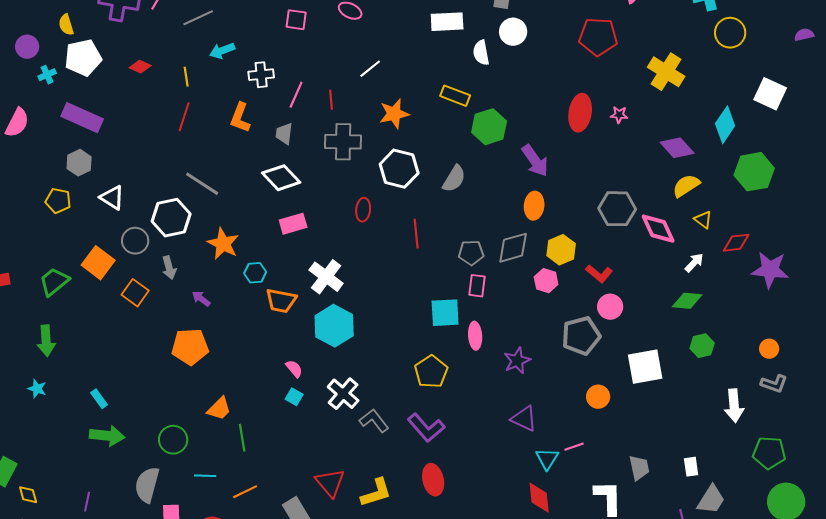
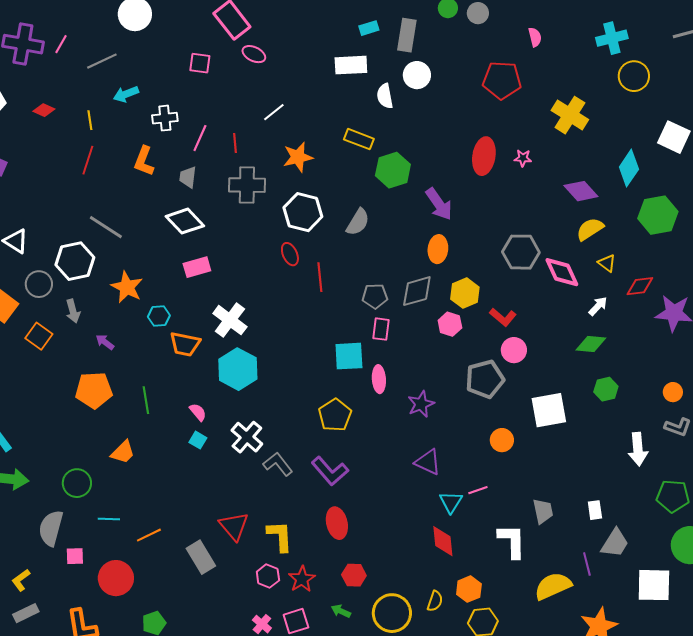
red ellipse: (363, 210) -> (290, 254), moved, turned -30
green line: (242, 438) -> (146, 400), moved
yellow L-shape: (376, 493) -> (280, 536), turned -76

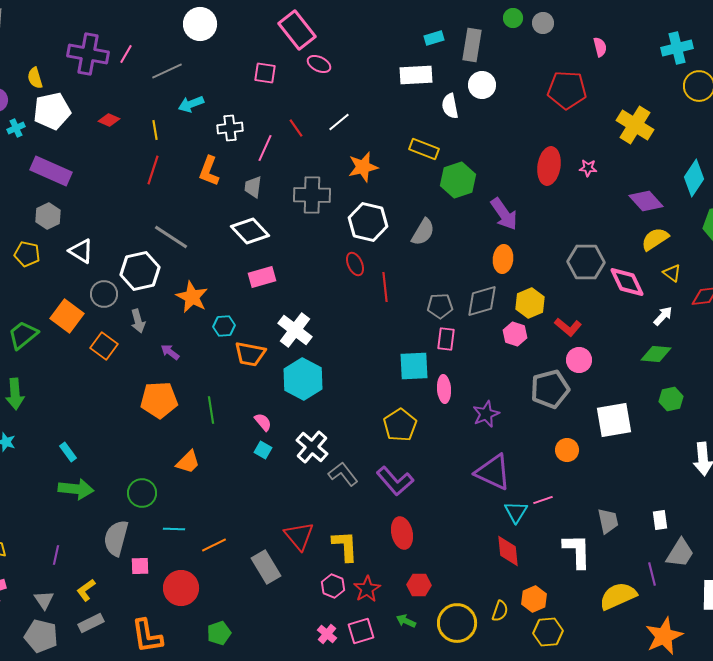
red line: (235, 143) -> (296, 128), moved, turned -30
purple triangle: (428, 462) -> (493, 472), size x1.4

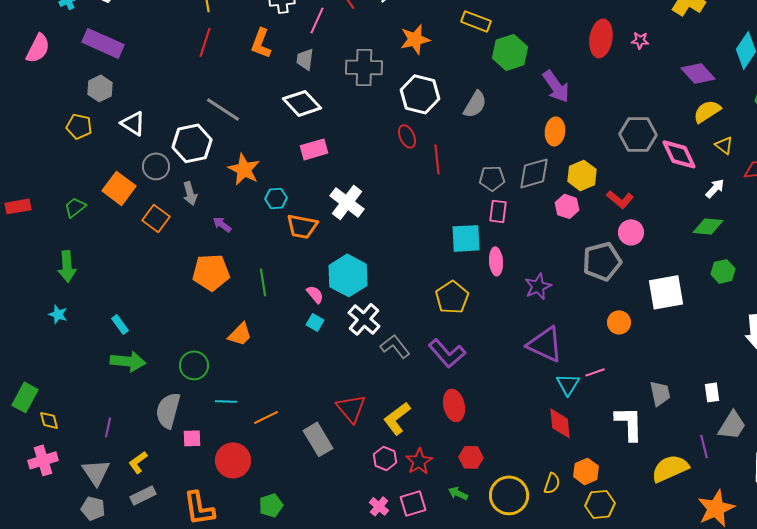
green trapezoid: (23, 335) -> (75, 207), size x0.7
cyan hexagon: (303, 379) -> (348, 275), moved
yellow L-shape: (345, 546) -> (397, 418), turned -124
gray triangle: (44, 600) -> (96, 472), size x1.4
gray pentagon: (41, 636) -> (93, 508), size x0.7

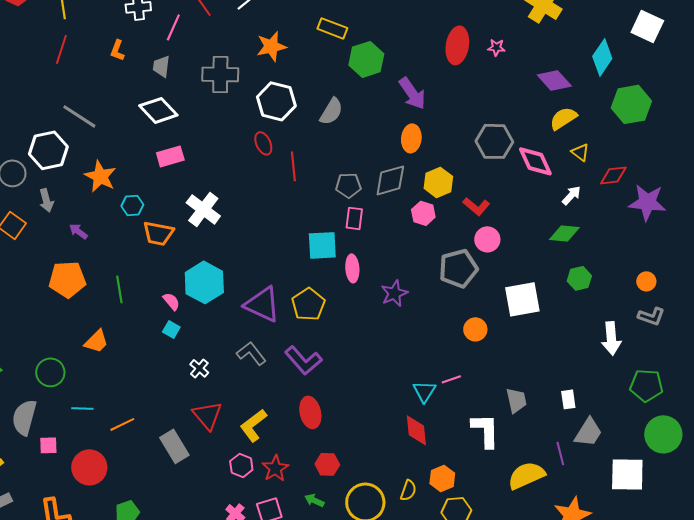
orange L-shape: (261, 43) -> (117, 50), size x0.7
white cross: (364, 319) -> (199, 368), moved, size x0.6
purple triangle: (545, 344) -> (262, 304), moved

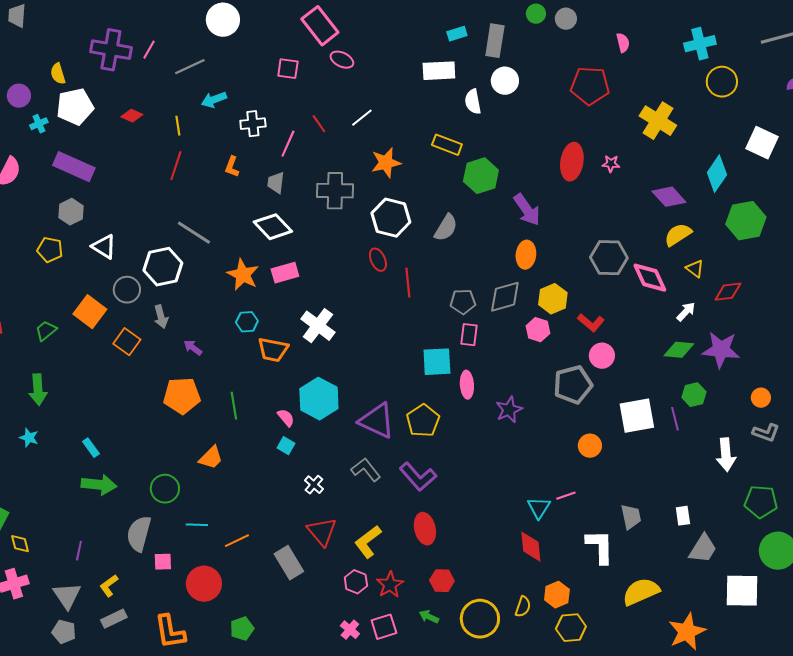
orange star: (100, 176) -> (243, 275), moved
purple star: (647, 202) -> (721, 350), moved
purple line: (560, 453) -> (675, 419), moved

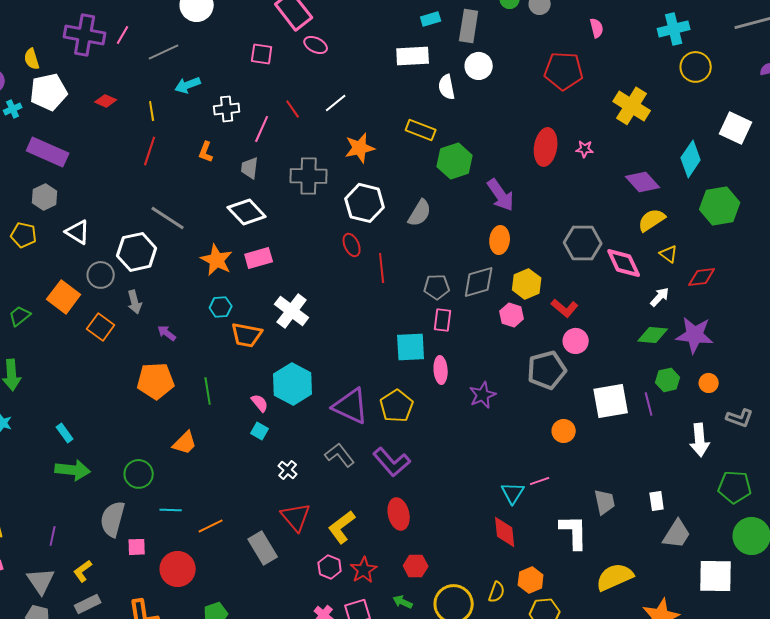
orange circle: (761, 398) -> (709, 383), moved

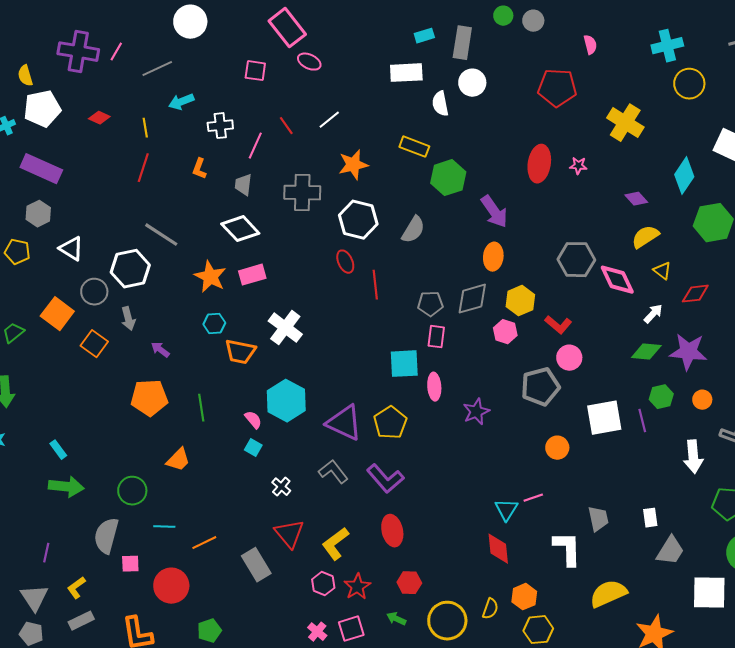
purple diamond: (643, 182) -> (636, 199), size x0.7

